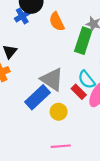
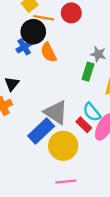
orange semicircle: (57, 22) -> (48, 52), moved
green rectangle: (83, 41) -> (88, 72), size x0.7
yellow circle: (59, 112) -> (63, 146), size x1.6

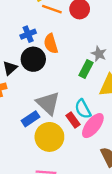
black circle: (33, 32) -> (33, 59), moved
blue rectangle: (41, 131) -> (30, 119), size x0.7

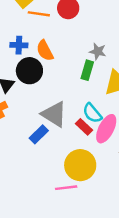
blue cross: (28, 34) -> (19, 45), turned 35
yellow circle: (49, 137) -> (80, 165), moved

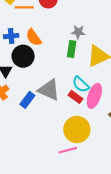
blue rectangle: (39, 134) -> (27, 100), moved

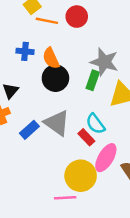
gray star: (78, 32) -> (104, 62), size x1.6
black circle: (23, 56) -> (55, 78), moved
pink ellipse: (94, 96) -> (106, 158), moved

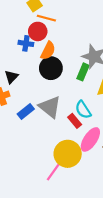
red circle: (77, 17) -> (38, 31), moved
orange semicircle: (51, 58) -> (48, 51), turned -132
pink line: (65, 198) -> (53, 172), turned -54

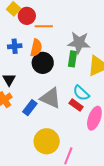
orange line: (46, 18) -> (44, 26), moved
red circle: (38, 31) -> (27, 16), moved
yellow circle: (68, 154) -> (47, 141), moved

